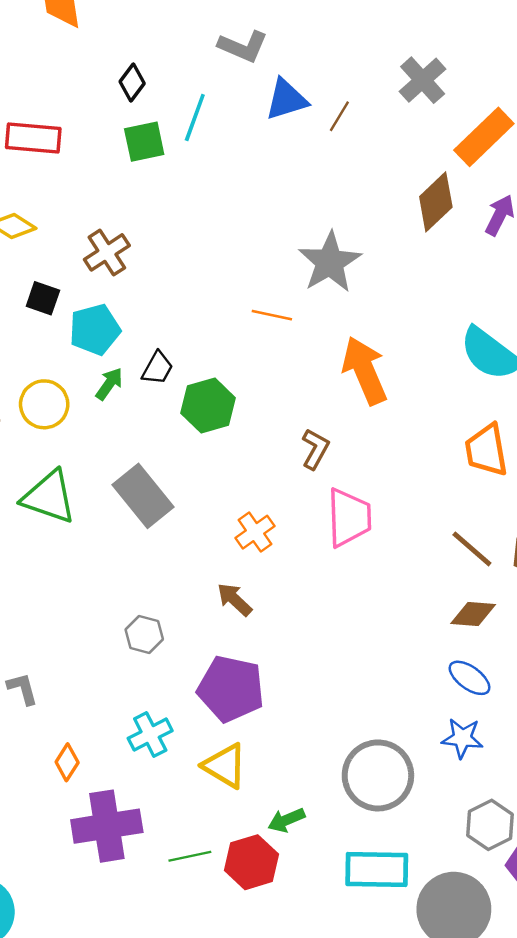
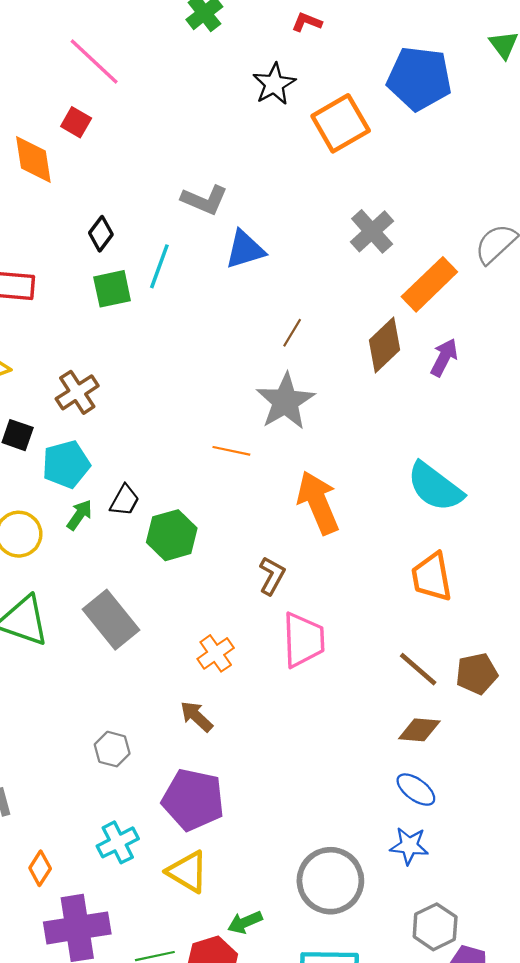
brown line: (339, 116) -> (292, 333), moved

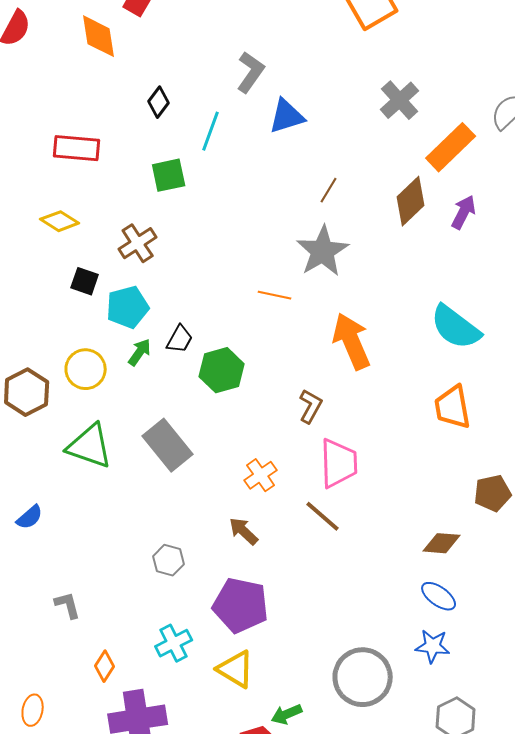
gray L-shape: (204, 200) -> (251, 72), turned -78
green square: (112, 289) -> (169, 175), moved
brown line: (418, 669) -> (323, 516), moved

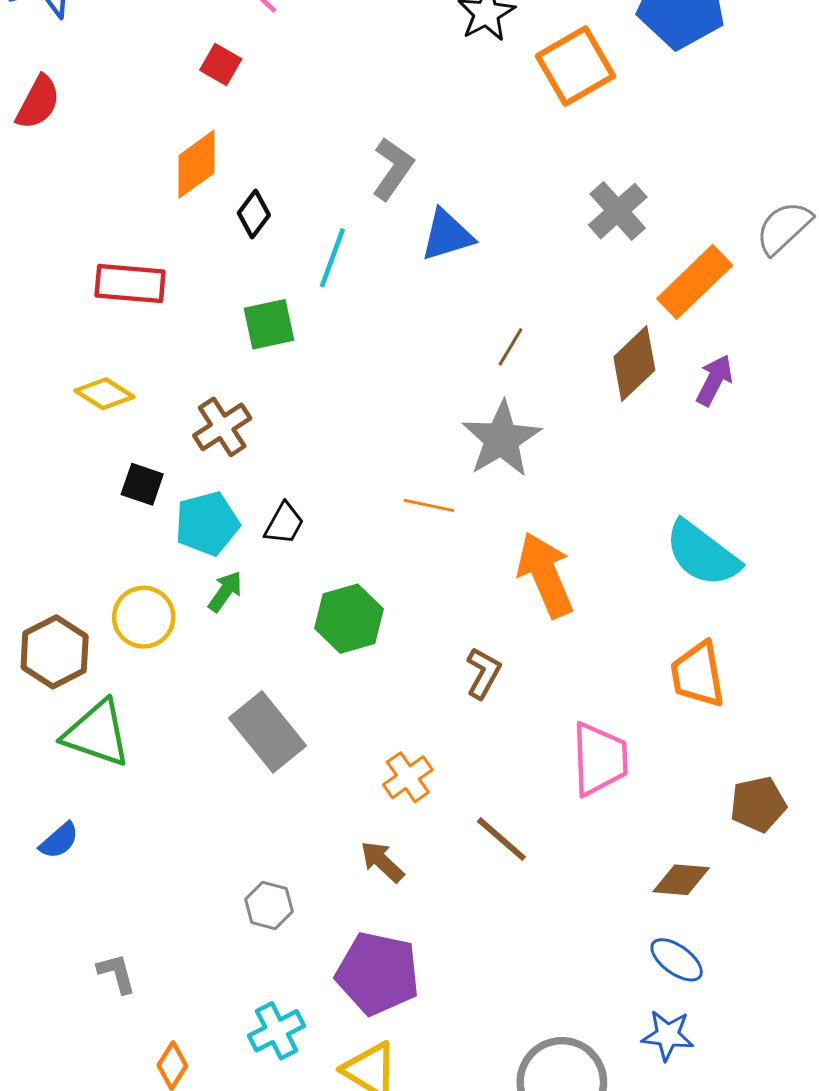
orange diamond: (99, 36) -> (197, 164), moved, turned 63
black trapezoid: (180, 339) -> (284, 524), moved
green triangle: (90, 446) -> (97, 733), moved
pink trapezoid: (339, 463) -> (600, 759), moved

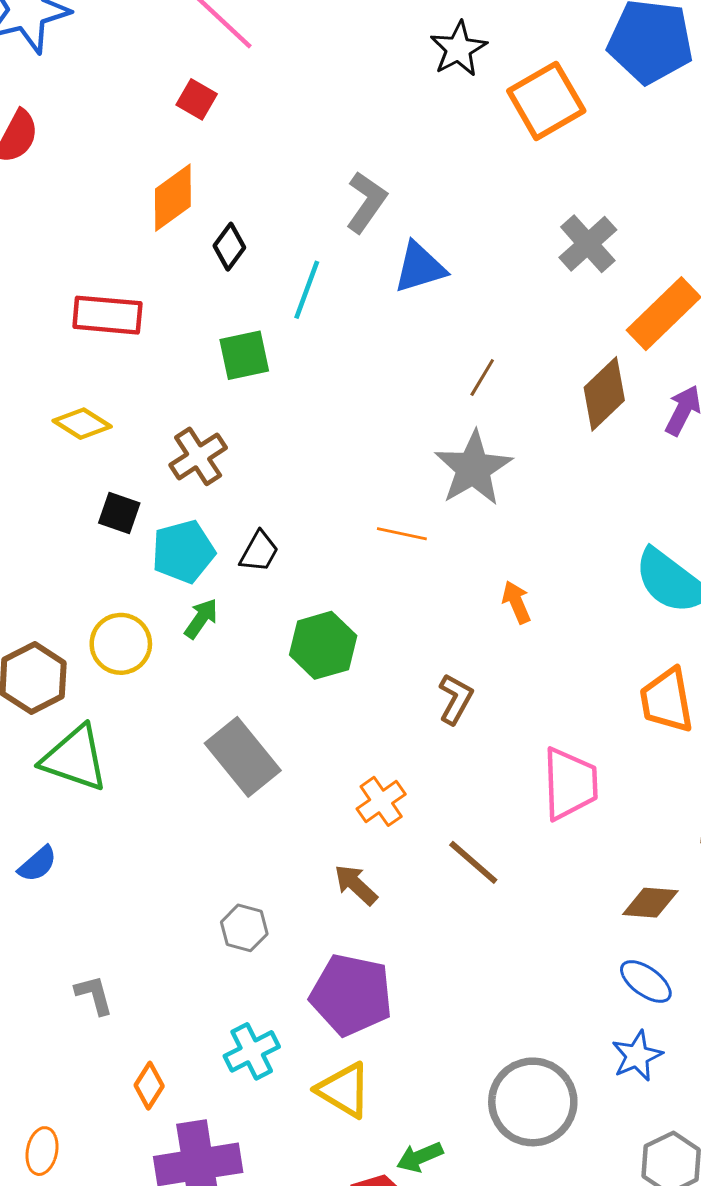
orange arrow: (545, 575) -> (516, 602), size x0.5
blue star: (668, 1035) -> (637, 1056), turned -30

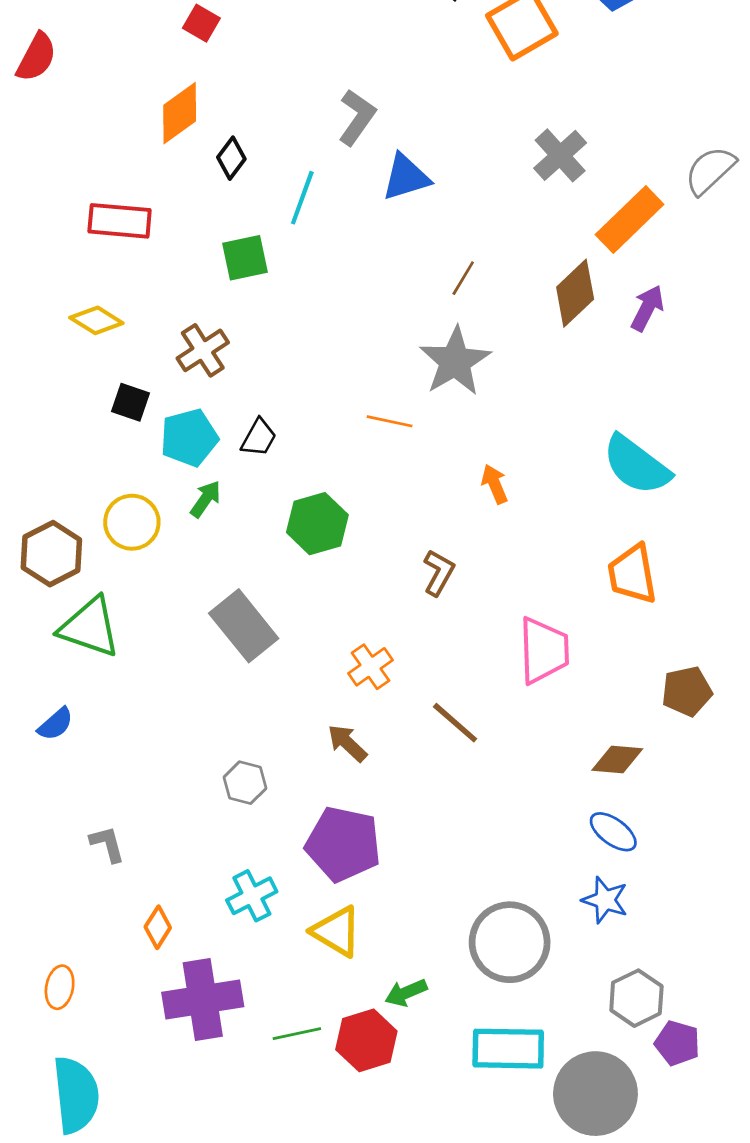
blue star: (637, 1056) -> (605, 900), turned -30

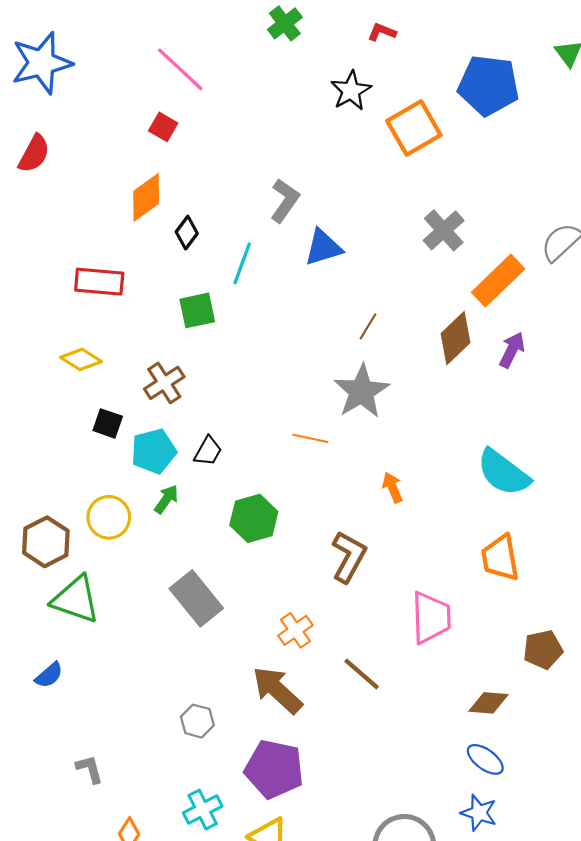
brown L-shape: (439, 573) -> (349, 557), size x1.4
brown arrow: (347, 743) -> (277, 690), size x1.6

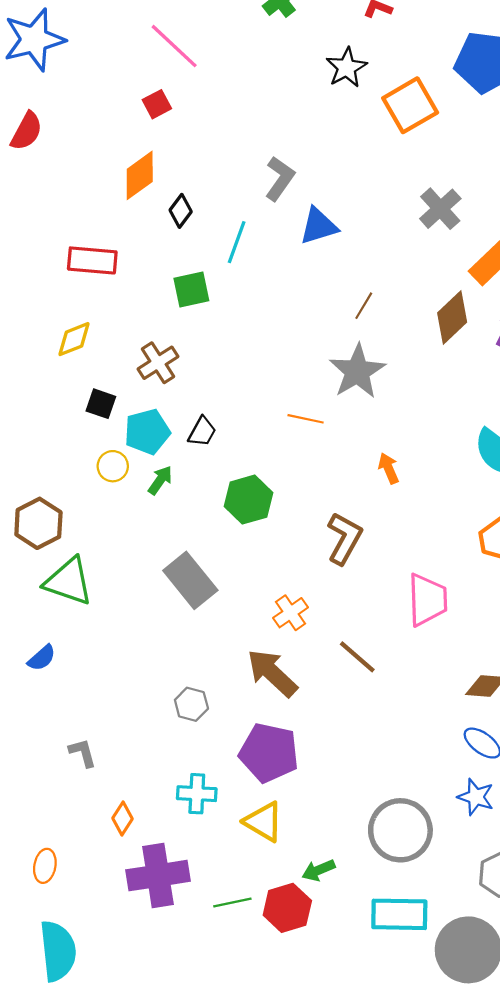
red square: (163, 127) -> (157, 104), turned 32
yellow diamond: (81, 359) -> (74, 339), turned -54
yellow circle: (109, 517) -> (113, 466), moved, size x0.7
cyan cross: (203, 810) -> (197, 794), turned 30

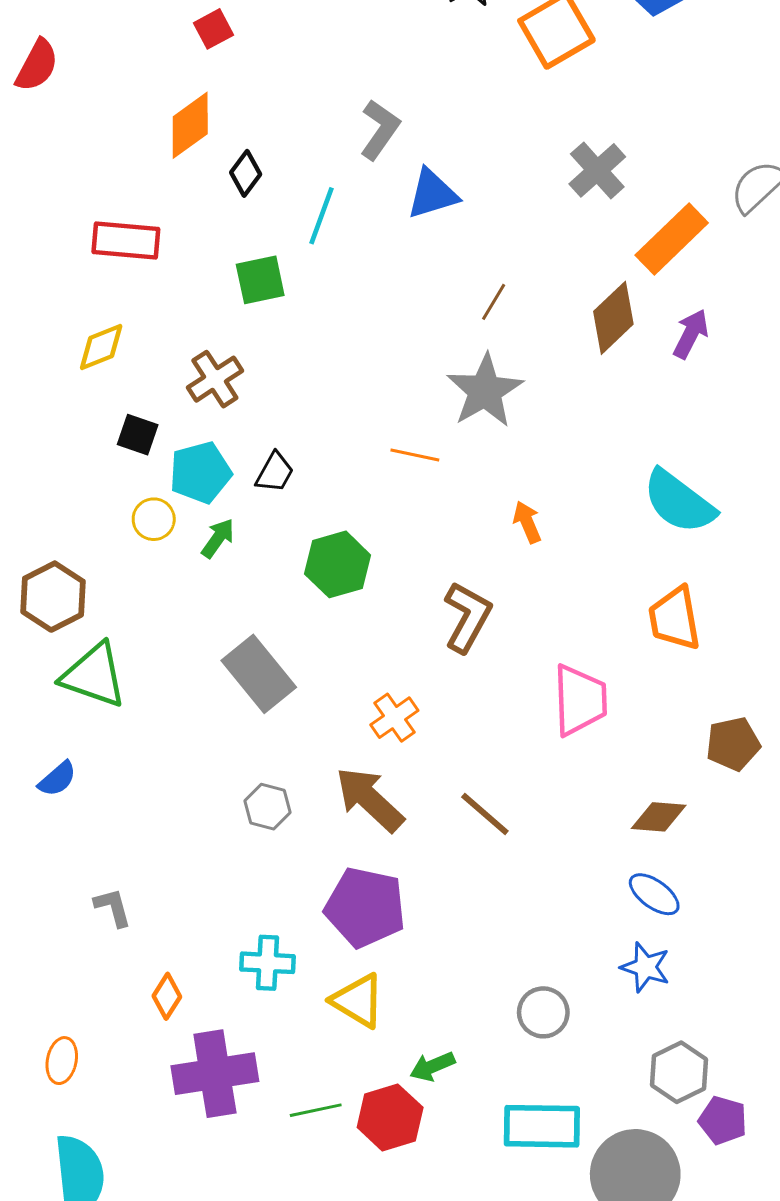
brown line: (357, 657) -> (485, 814), moved
gray hexagon: (191, 704) -> (268, 807), moved
gray circle: (400, 830) -> (543, 1012), size x0.6

